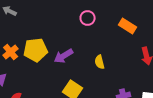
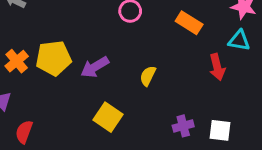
yellow semicircle: (100, 62) -> (148, 76), turned 40

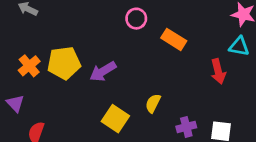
orange rectangle: (189, 23) -> (174, 39), moved
yellow semicircle: (148, 76) -> (153, 103), moved

